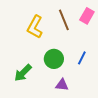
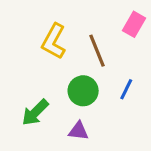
brown line: (64, 20) -> (97, 51), moved
purple triangle: (62, 85) -> (78, 131), moved

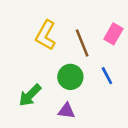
pink rectangle: (134, 24) -> (113, 34), moved
blue line: (126, 89) -> (107, 76), turned -54

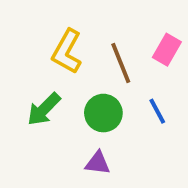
green arrow: (30, 95) -> (44, 109), moved

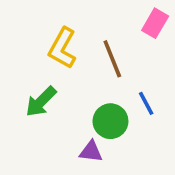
pink rectangle: (167, 50) -> (155, 23), moved
green circle: (103, 113) -> (110, 121), moved

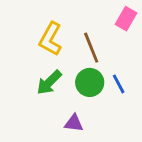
green arrow: (41, 102) -> (49, 82), moved
green circle: (110, 121) -> (90, 82), moved

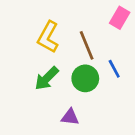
blue line: (119, 84) -> (114, 69), moved

